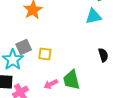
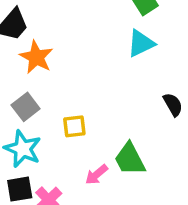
gray square: (24, 47) -> (26, 107), moved

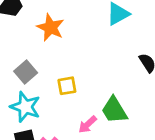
orange star: (36, 57) -> (50, 27), moved

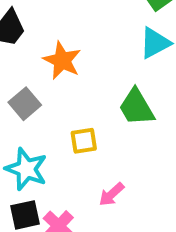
gray square: (26, 72) -> (25, 104), moved
green trapezoid: (114, 110) -> (136, 107), moved

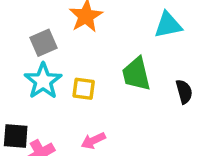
cyan star: (26, 169) -> (43, 81), moved

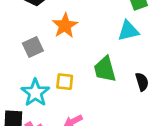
cyan star: (43, 81) -> (35, 93), moved

